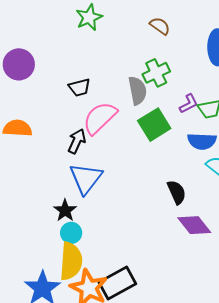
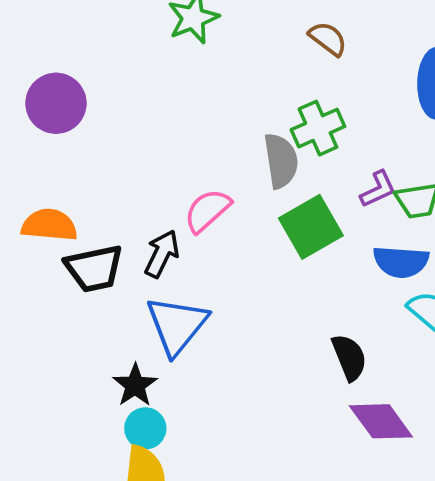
black trapezoid: (79, 87) -> (94, 268), moved, size x1.4
pink semicircle: (100, 118) -> (207, 211), size x0.7

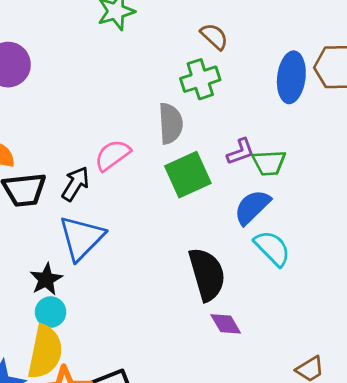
green cross: (318, 128) -> (200, 79), moved
blue semicircle: (401, 262) -> (252, 207), turned 126
black semicircle: (349, 357) -> (207, 274), size x1.5
purple diamond: (381, 421) -> (226, 324), size x0.7

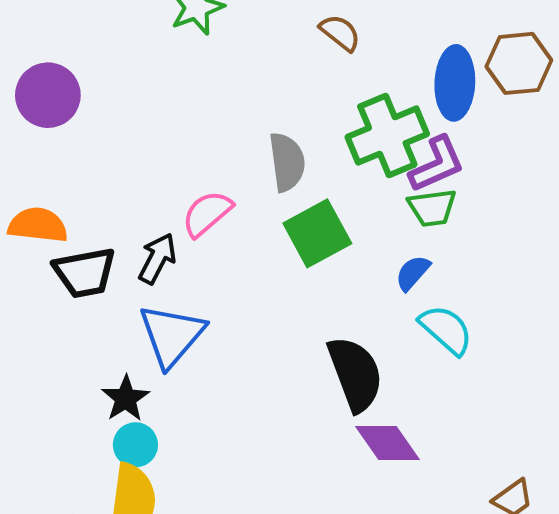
green cross: (200, 79) -> (387, 135), moved, size x1.4
purple L-shape: (240, 152) -> (437, 164), moved, size x1.4
blue semicircle: (252, 207) -> (413, 273), size x0.7
purple diamond: (226, 324) -> (387, 443), size x1.4

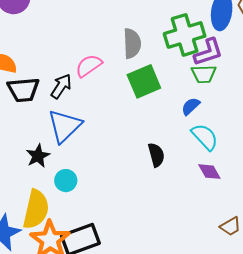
black semicircle: (355, 374) -> (156, 155), size x0.6
purple diamond: (387, 443) -> (209, 172), moved, size x0.7
cyan circle: (135, 445) -> (66, 181), moved

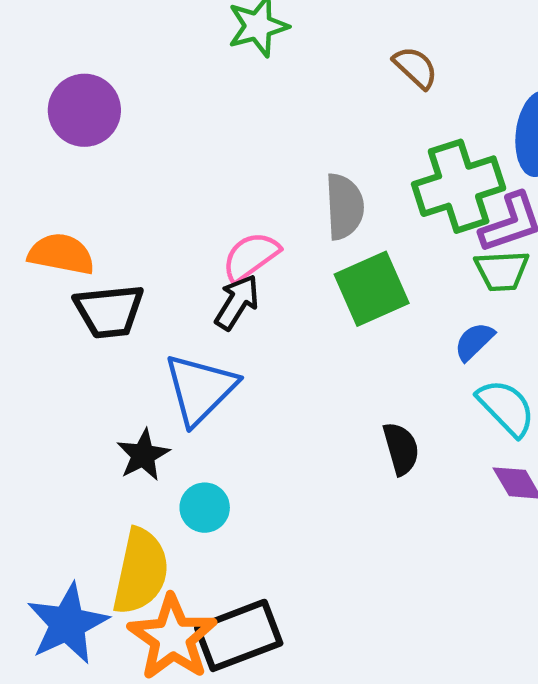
black arrow: (61, 86) -> (237, 302), moved

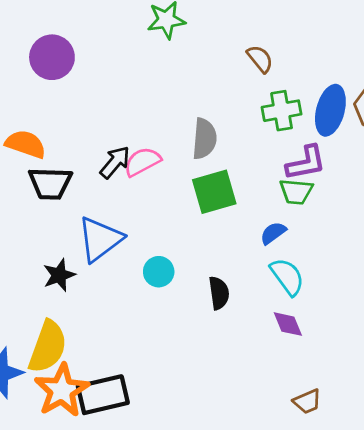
green cross: (459, 186) -> (282, 111), moved, size x0.7
black arrow: (237, 302) -> (115, 162), moved
cyan circle: (205, 508) -> (159, 272), moved

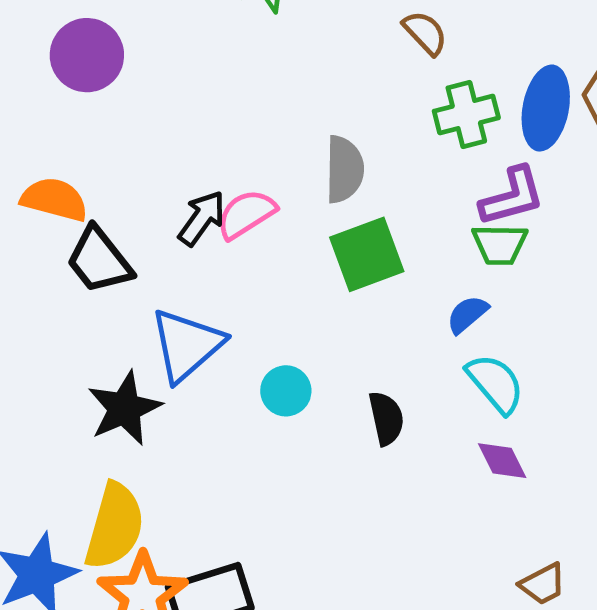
black trapezoid: (50, 183) -> (99, 260), turned 54
black star: (59, 275) -> (124, 408), size x1.4

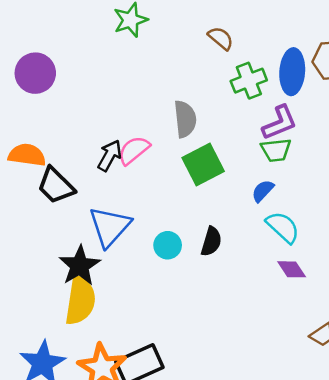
black semicircle: (386, 418) -> (211, 242), moved, turned 36
yellow semicircle: (115, 526) -> (80, 300), moved

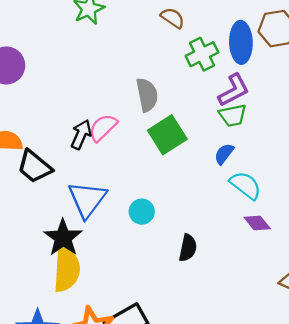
black semicircle: (211, 242) -> (188, 248), moved

